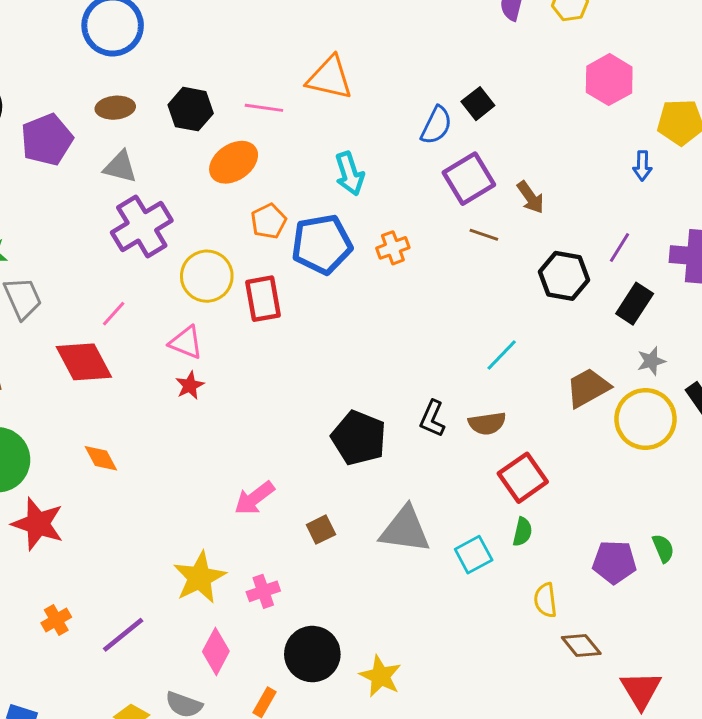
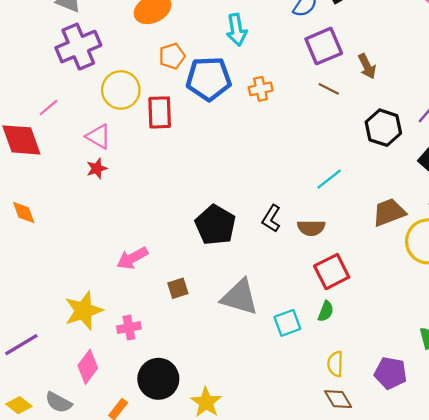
purple pentagon: (614, 562) -> (390, 373), moved
brown diamond: (581, 645) -> (338, 399), moved

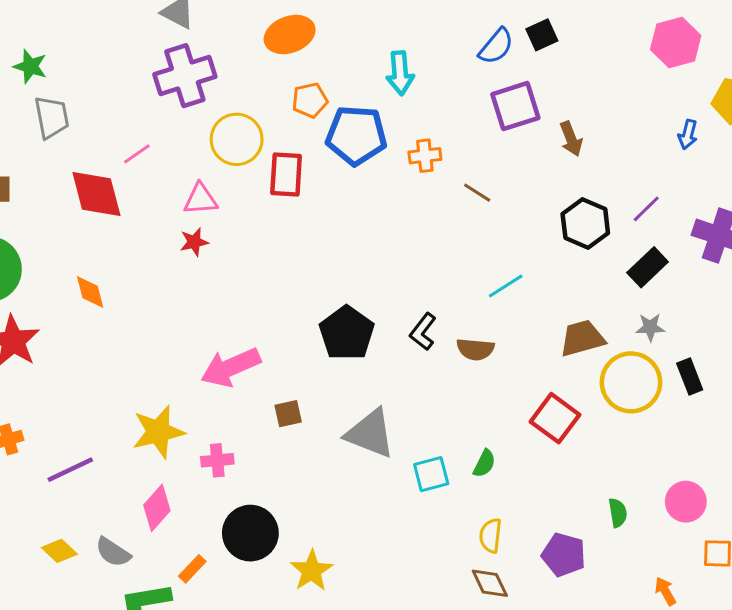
brown line: (329, 89) -> (477, 193), moved
pink triangle: (98, 137) -> (200, 199), turned -40
pink arrow: (132, 258) -> (231, 367), size x1.4
red square: (332, 272) -> (555, 418), moved, turned -32

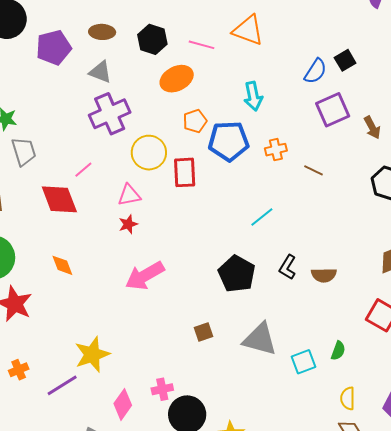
cyan line: (506, 286) -> (262, 217), moved
pink arrow: (231, 367) -> (145, 276), moved
yellow star: (158, 432) -> (92, 354), moved
pink cross: (217, 460) -> (162, 389), moved

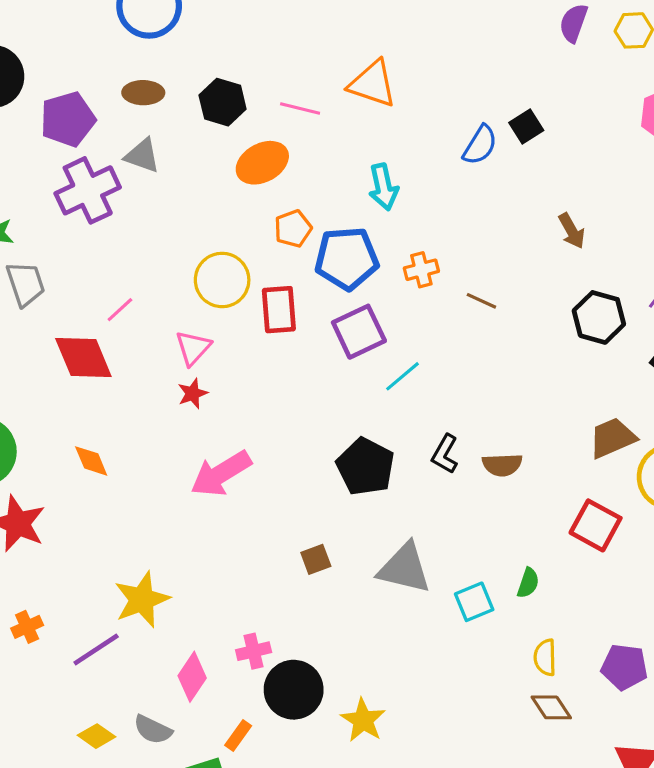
purple square: (333, 110) -> (359, 332), moved
purple cross: (110, 114) -> (88, 190), moved
pink triangle: (129, 195) -> (193, 348), turned -35

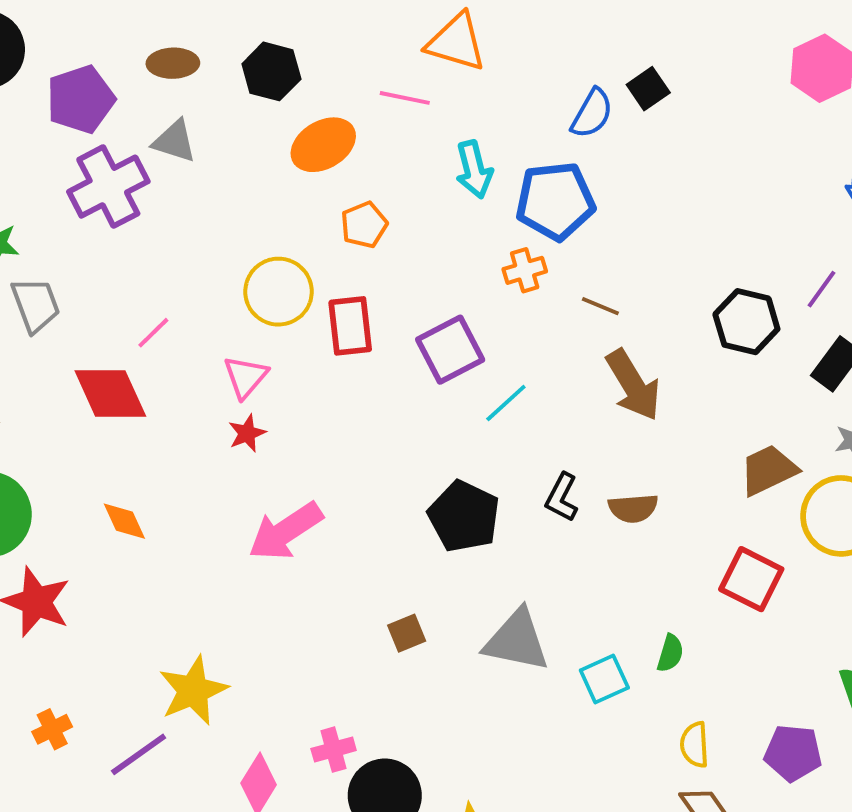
pink line: (300, 109) -> (405, 98), moved
brown arrow: (572, 231) -> (633, 385), moved, size x1.6
blue pentagon: (347, 258) -> (555, 201), moved

